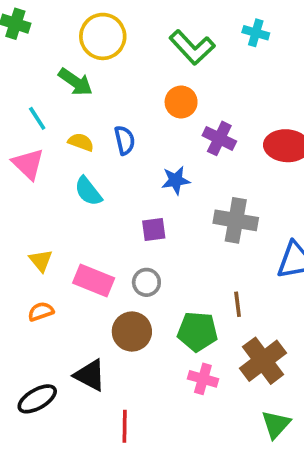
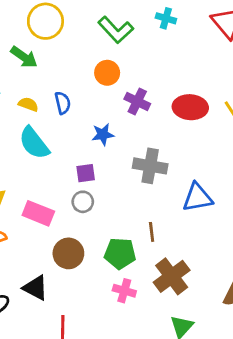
cyan semicircle: (88, 191) -> (34, 143), size x1.4
gray circle: (146, 282) -> (83, 202), moved

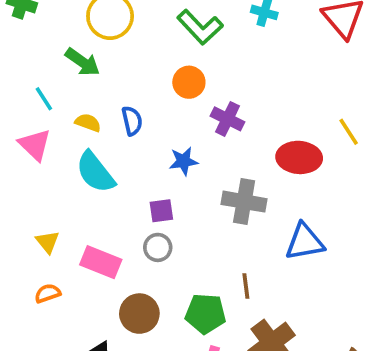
red ellipse: (190, 107) -> (299, 157), moved

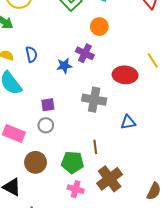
orange circle: (189, 82) -> (99, 27), moved
blue star: (183, 161) -> (64, 66), moved
blue triangle: (305, 242) -> (128, 122), size x0.7

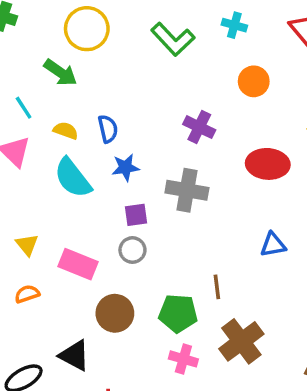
orange circle: (99, 27) -> (254, 81), moved
blue star: (64, 66) -> (125, 167), moved
gray cross: (94, 100) -> (187, 190), moved

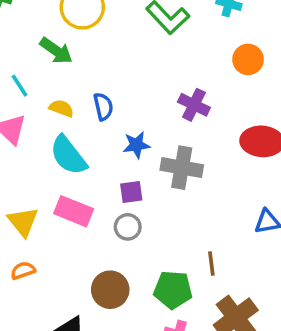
blue star: (125, 167) -> (136, 145), moved
yellow triangle: (27, 245) -> (23, 222), size x1.4
pink rectangle: (78, 264) -> (74, 211), moved

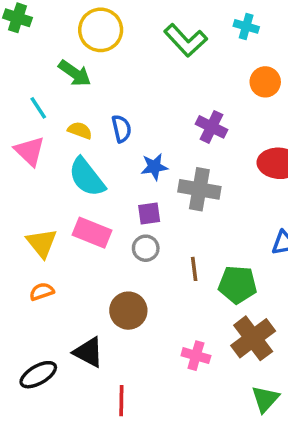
brown line: (211, 264) -> (194, 269), moved
green pentagon: (173, 290) -> (237, 285), moved

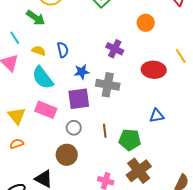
purple square: (149, 214) -> (79, 99), size x1.6
gray circle: (146, 248) -> (74, 128), moved

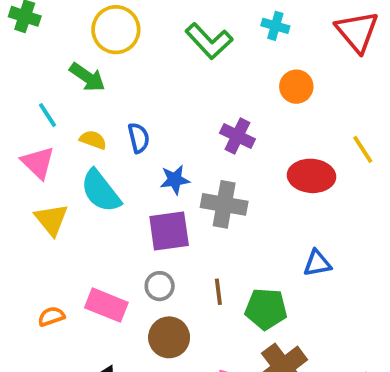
pink rectangle: (46, 110) -> (106, 305), moved
yellow triangle: (17, 116) -> (51, 220), moved
brown circle: (67, 155) -> (169, 337), moved

